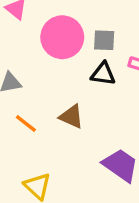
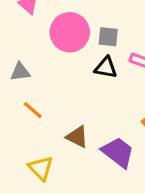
brown triangle: (72, 117) -> (77, 137), moved

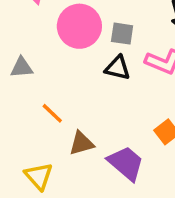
orange line: (33, 110) -> (52, 113), moved
brown triangle: (77, 137) -> (81, 143), turned -45

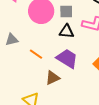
orange line: (52, 113) -> (36, 54), moved
purple trapezoid: (126, 163) -> (67, 58), moved

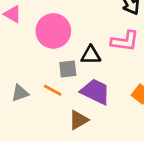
gray square: (66, 11) -> (68, 69), moved
gray triangle: (12, 40) -> (20, 93), moved

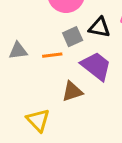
gray square: (68, 69) -> (73, 37), turned -30
orange line: (53, 90) -> (52, 55), turned -48

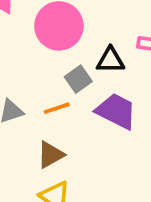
brown triangle: (72, 91) -> (50, 155), moved

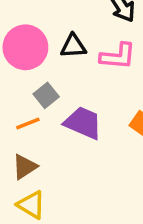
black triangle: (110, 60) -> (73, 46), moved

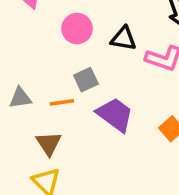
pink circle: (25, 47) -> (77, 29), size x0.7
brown triangle: (25, 167) -> (49, 143), turned -44

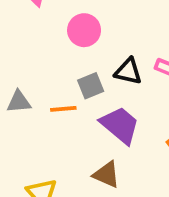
black triangle: (123, 38) -> (128, 71), moved
brown triangle: (49, 143) -> (106, 174), moved, turned -36

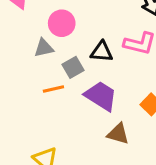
gray triangle: (19, 102) -> (44, 48), moved
brown triangle: (106, 174) -> (118, 134), moved

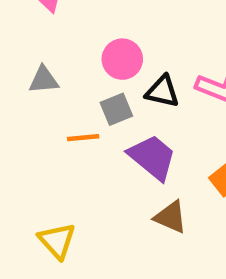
pink circle: (62, 23) -> (122, 59), moved
gray triangle: (44, 48) -> (44, 80), moved

